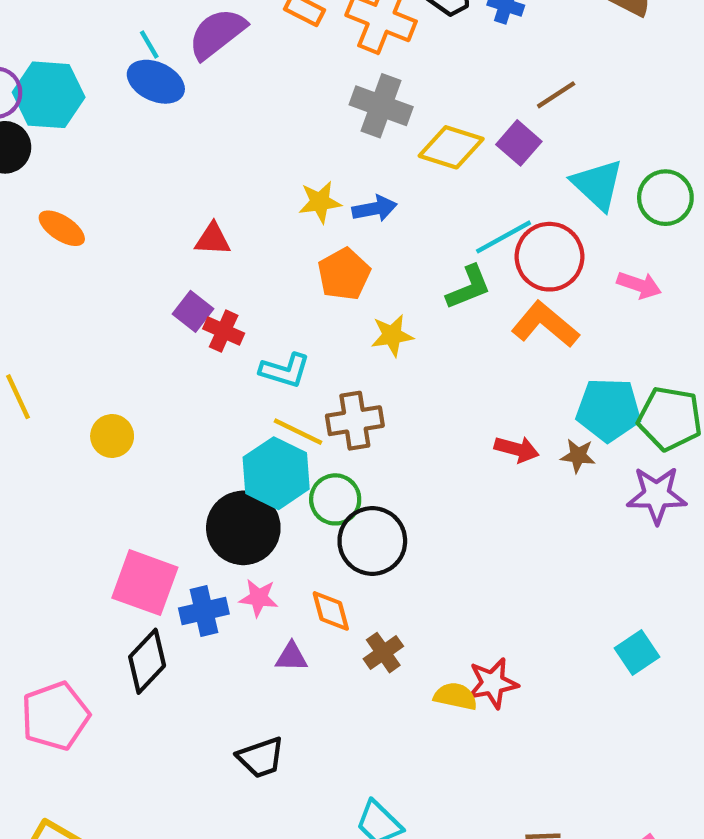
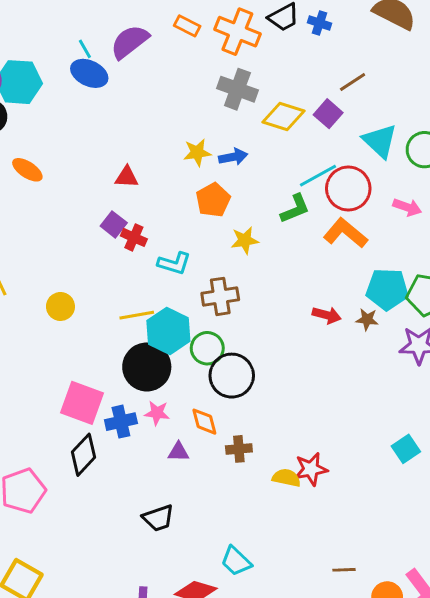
yellow line: (298, 432) -> (137, 315), moved, turned -36
brown cross: (383, 653) -> (239, 449), turned 30

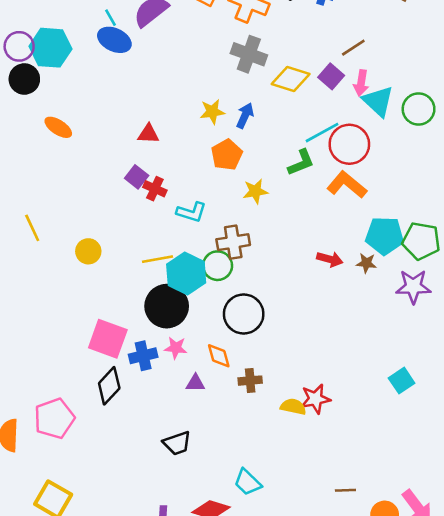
blue arrow: (233, 157) -> (245, 116), turned -55
pink arrow: (407, 207) -> (361, 83), moved, turned 80
green circle: (207, 348) -> (218, 266), moved

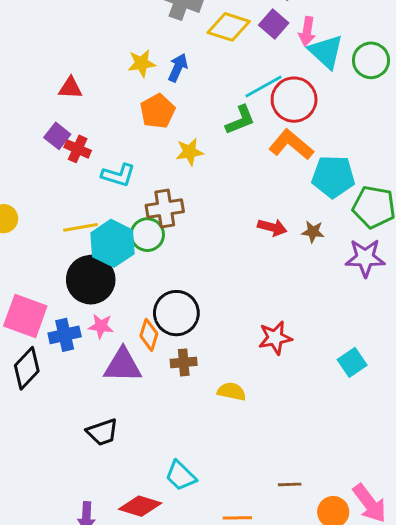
cyan pentagon: (385, 236) -> (333, 177), moved
black circle: (244, 314) -> (176, 313), moved
orange diamond: (219, 356) -> (149, 335), turned 32
purple triangle: (195, 383) -> (123, 365), size x1.8
red star: (315, 399) -> (275, 338), moved

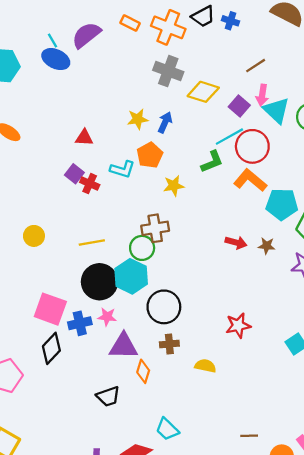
purple square: (274, 24) -> (239, 106), moved
cyan L-shape: (118, 175) -> (122, 169), moved
cyan hexagon: (112, 243) -> (131, 276), moved
orange diamond: (149, 335) -> (143, 371), moved

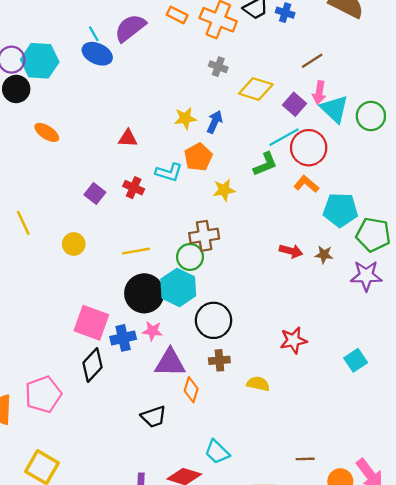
gray cross: (168, 71) -> (218, 67), size x0.6
purple square: (74, 174) -> (95, 194), moved
orange L-shape: (250, 180) -> (306, 184), size x0.7

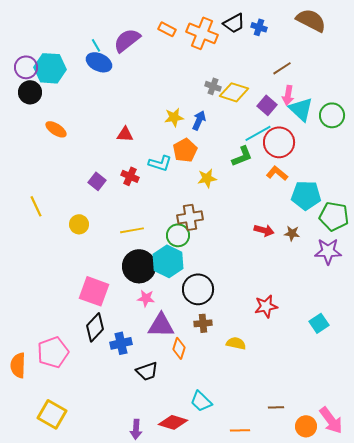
gray cross: (218, 67) -> (213, 86), moved
blue cross: (123, 338) -> (121, 343), moved

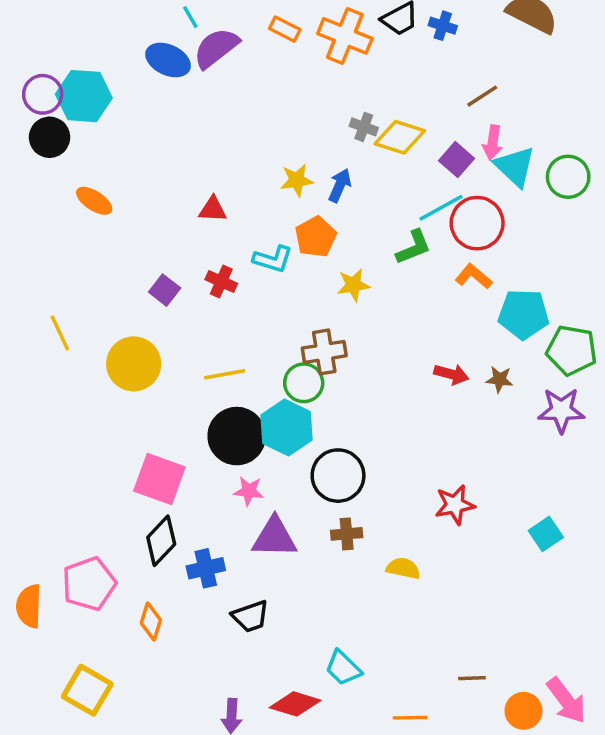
cyan line: (96, 45) -> (190, 17), moved
blue ellipse: (99, 62) -> (168, 60), moved
yellow circle: (79, 224) -> (134, 364), size x1.6
orange diamond: (179, 348) -> (151, 622), moved

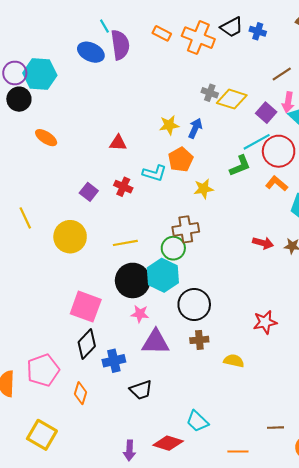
purple semicircle: (216, 48) -> (120, 45), turned 120

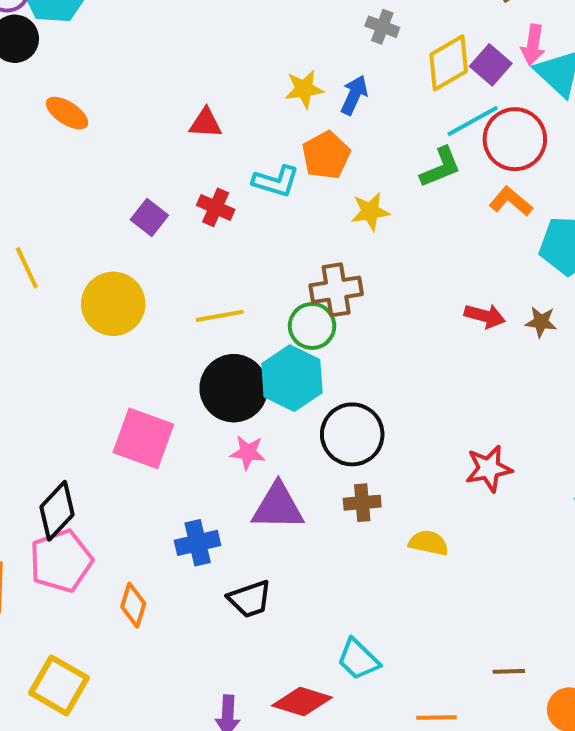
yellow diamond: (232, 99) -> (449, 63), moved, turned -48
black diamond: (87, 344) -> (57, 511), moved

